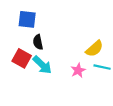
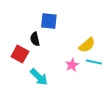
blue square: (27, 19) -> (49, 21), moved
cyan arrow: (42, 65) -> (39, 77), moved

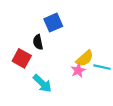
blue square: (49, 21) -> (53, 23), turned -30
yellow semicircle: (87, 45) -> (85, 58), moved

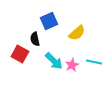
yellow semicircle: (85, 58) -> (77, 33), moved
cyan arrow: (42, 83) -> (54, 61), moved

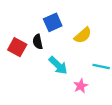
red square: (20, 54) -> (17, 47), moved
pink star: (72, 65) -> (81, 86), moved

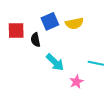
yellow semicircle: (83, 35) -> (74, 23), moved, turned 30
red square: (17, 47) -> (16, 31), moved, turned -30

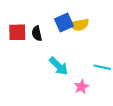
blue square: (50, 21) -> (64, 23), moved
black semicircle: (36, 40) -> (37, 33), moved

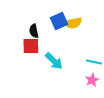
red square: (17, 32) -> (31, 46), moved
pink star: (81, 87) -> (92, 80), moved

